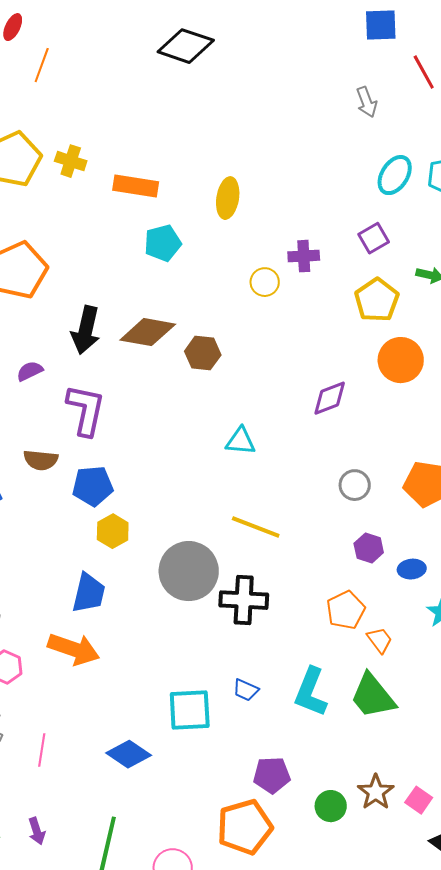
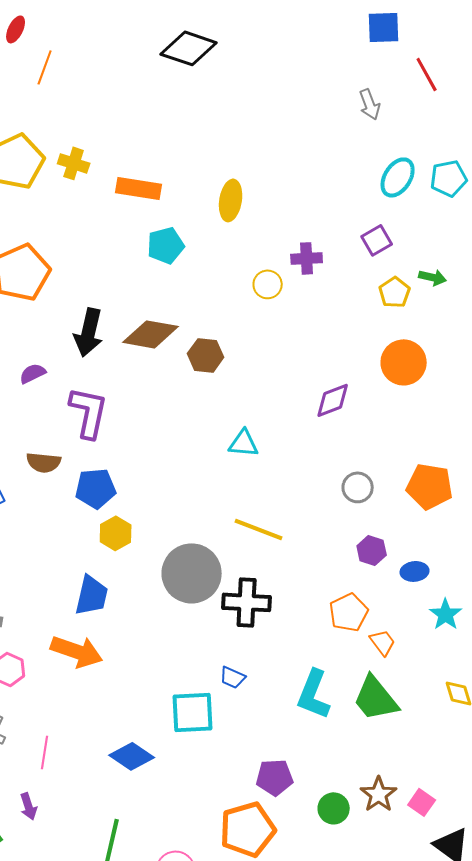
yellow pentagon: (377, 300) -> (395, 292), moved, size x0.7
blue trapezoid: (246, 690) -> (233, 677), moved
purple arrow: (37, 831) -> (29, 806), moved

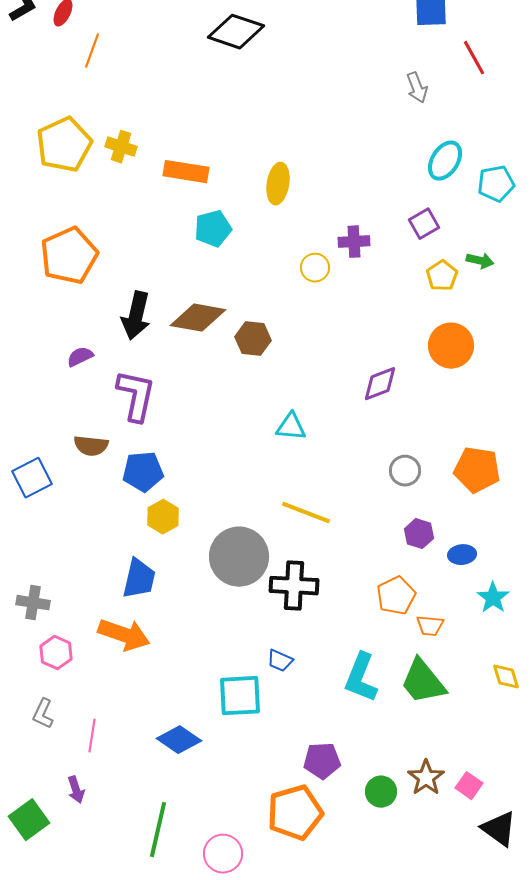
cyan pentagon: (449, 178) -> (496, 184), moved
orange trapezoid: (383, 642) -> (430, 626), turned 132

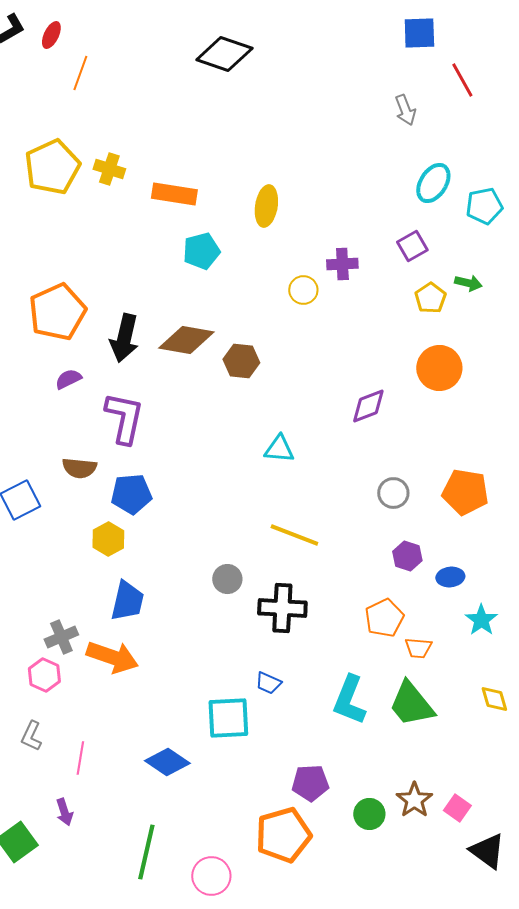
orange pentagon: (69, 256) -> (57, 312), moved
yellow hexagon: (163, 517) -> (108, 539), moved
gray circle: (239, 557) -> (227, 579), size x0.5
gray cross: (33, 603) -> (61, 637), moved, turned -32

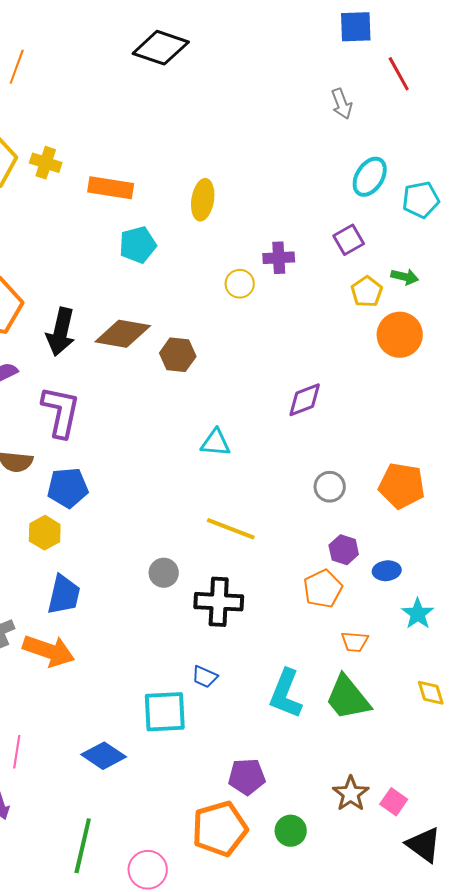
orange circle: (439, 368) -> (400, 335), moved
orange pentagon: (384, 618) -> (323, 589), moved
green circle: (369, 814) -> (291, 831), moved

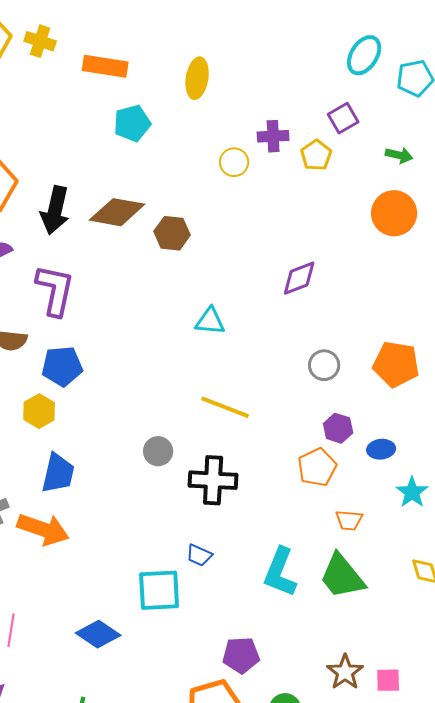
yellow pentagon: (367, 292) -> (316, 155), moved
pink square: (394, 802) -> (388, 680), turned -36

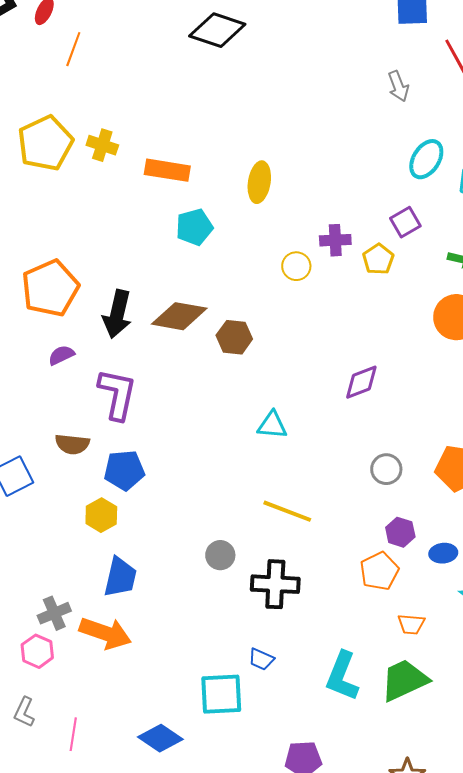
green trapezoid: (342, 576) -> (404, 680), turned 104

